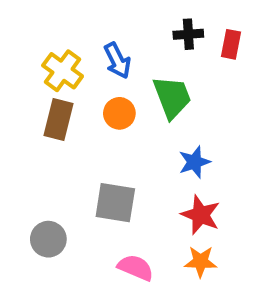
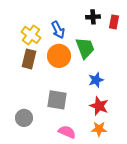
orange circle: (119, 113) -> (59, 56), size x1.5

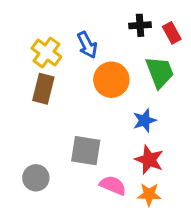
red rectangle: (114, 22) -> (172, 33), turned -40
green trapezoid: (85, 48) -> (160, 72), moved
orange circle: (59, 56) -> (111, 80), moved
pink semicircle: (67, 132) -> (113, 185), moved

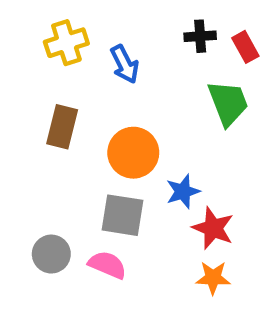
yellow cross: (46, 53) -> (66, 43), moved, turned 36
orange circle: (111, 80) -> (133, 153), moved
blue star: (145, 120) -> (183, 191), moved
pink semicircle: (113, 185) -> (107, 265), moved

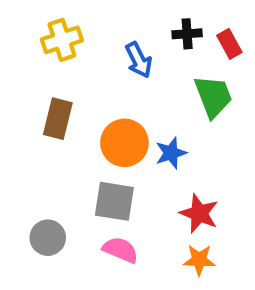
blue arrow: (125, 64) -> (139, 60), moved
blue star: (183, 191) -> (171, 153), moved
pink semicircle: (107, 265) -> (120, 250), moved

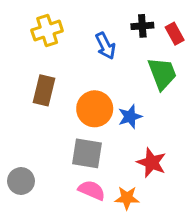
gray circle: (48, 238) -> (21, 181), moved
orange star: (199, 260) -> (127, 198), moved

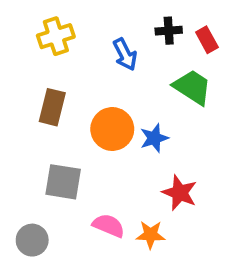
green trapezoid: (162, 74) -> (192, 87), turned -36
gray square: (87, 153) -> (63, 182), moved
gray circle: (21, 181) -> (32, 240), moved

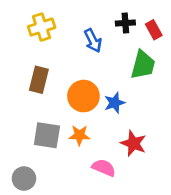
green trapezoid: (192, 87) -> (143, 65), turned 72
pink semicircle: (109, 226) -> (104, 168), moved
orange star: (151, 235) -> (79, 135), moved

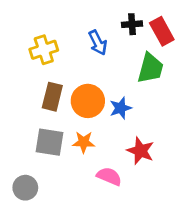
yellow cross: (42, 27) -> (44, 50), moved
red rectangle: (154, 30) -> (162, 31), size x1.4
brown rectangle: (39, 80) -> (52, 97), moved

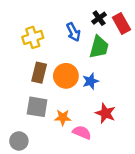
black cross: (132, 24) -> (99, 18), turned -32
green trapezoid: (150, 68) -> (99, 47), moved
orange star: (84, 142) -> (63, 117), moved

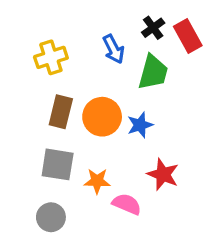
gray circle: (19, 141) -> (51, 217), moved

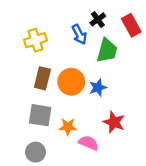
black cross: (153, 28) -> (98, 19), moved

